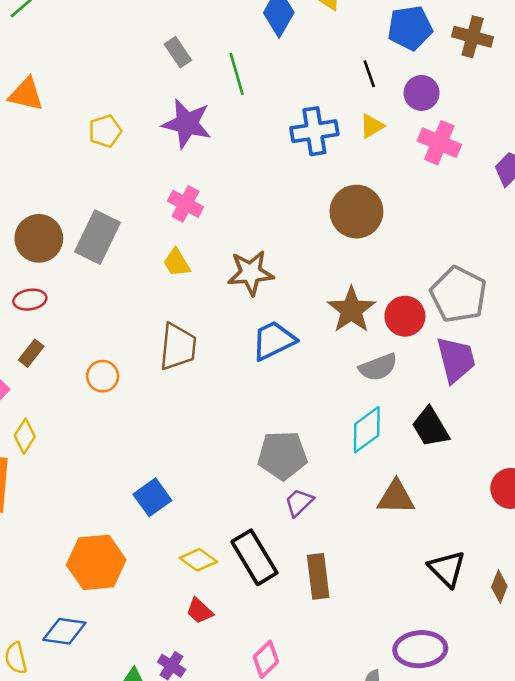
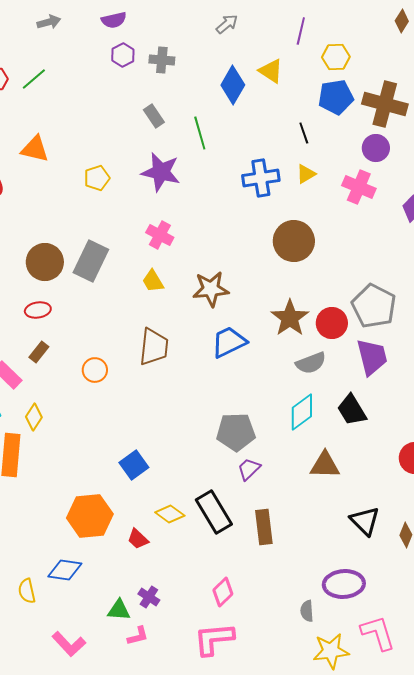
brown cross: (473, 37) -> (385, 104), size x1.4
purple circle: (422, 93) -> (376, 148), moved
red trapezoid: (200, 611) -> (138, 539), moved

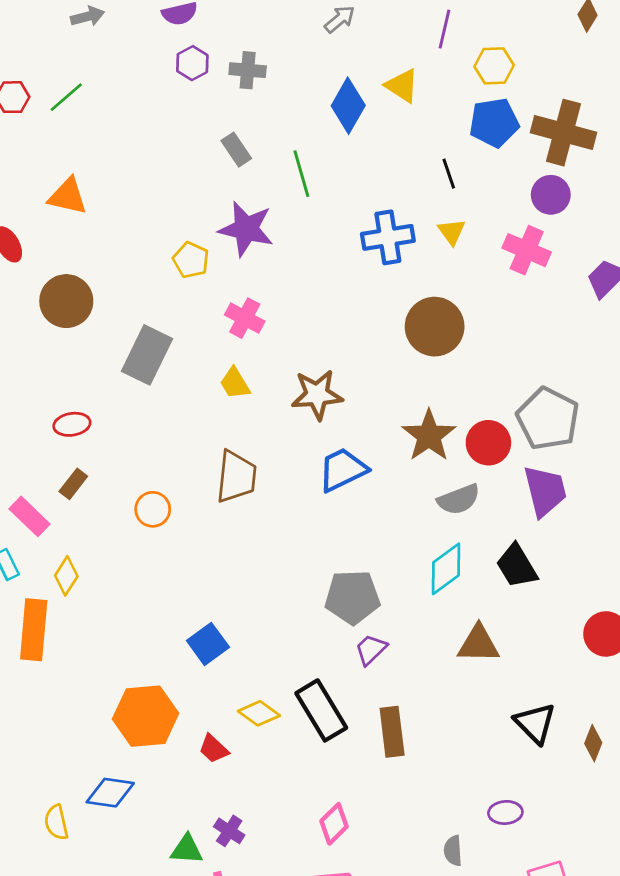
yellow triangle: (306, 174) -> (452, 232), turned -35
yellow pentagon: (97, 178) -> (191, 260), moved, turned -30
brown circle: (45, 262) -> (66, 301), moved
purple ellipse: (344, 584) -> (505, 812), size x0.6

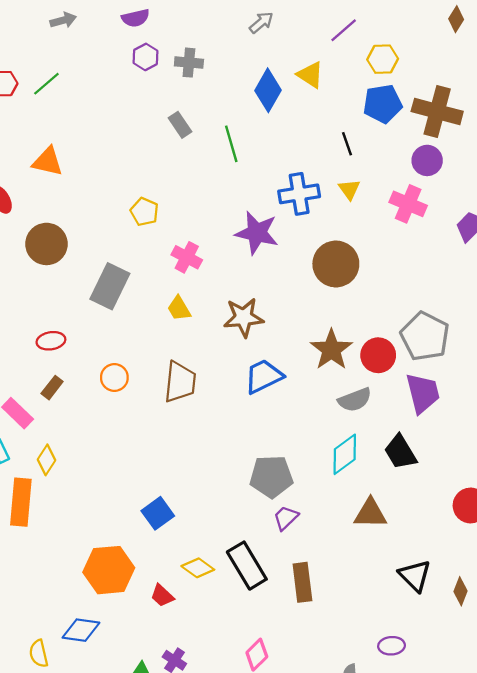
purple line: (445, 29) -> (344, 30), turned 36
purple star: (246, 229) -> (257, 233), moved
orange circle: (153, 509) -> (114, 378), moved

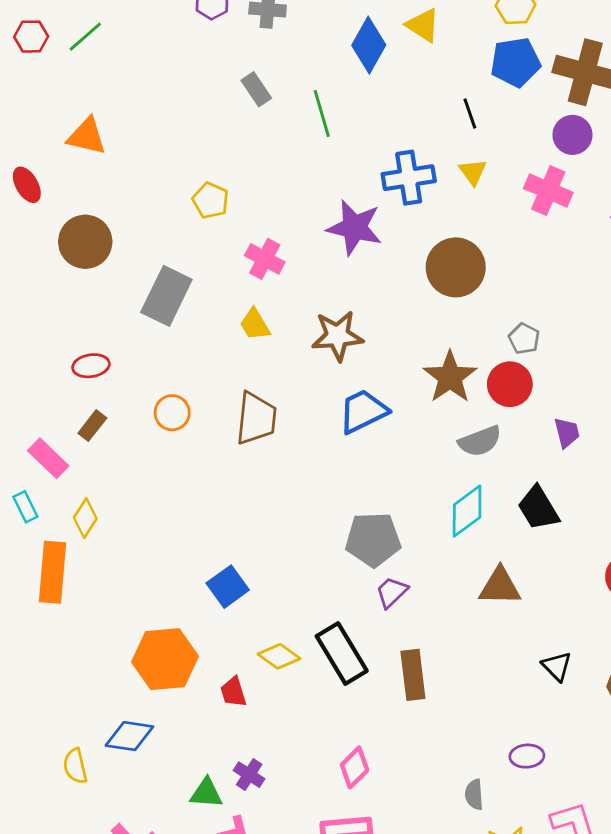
gray pentagon: (425, 336) -> (524, 339), moved, size x0.5
purple trapezoid: (423, 393) -> (567, 433), size x0.6
black triangle: (415, 576) -> (557, 666), size x0.7
red trapezoid: (162, 596) -> (233, 692), turned 30

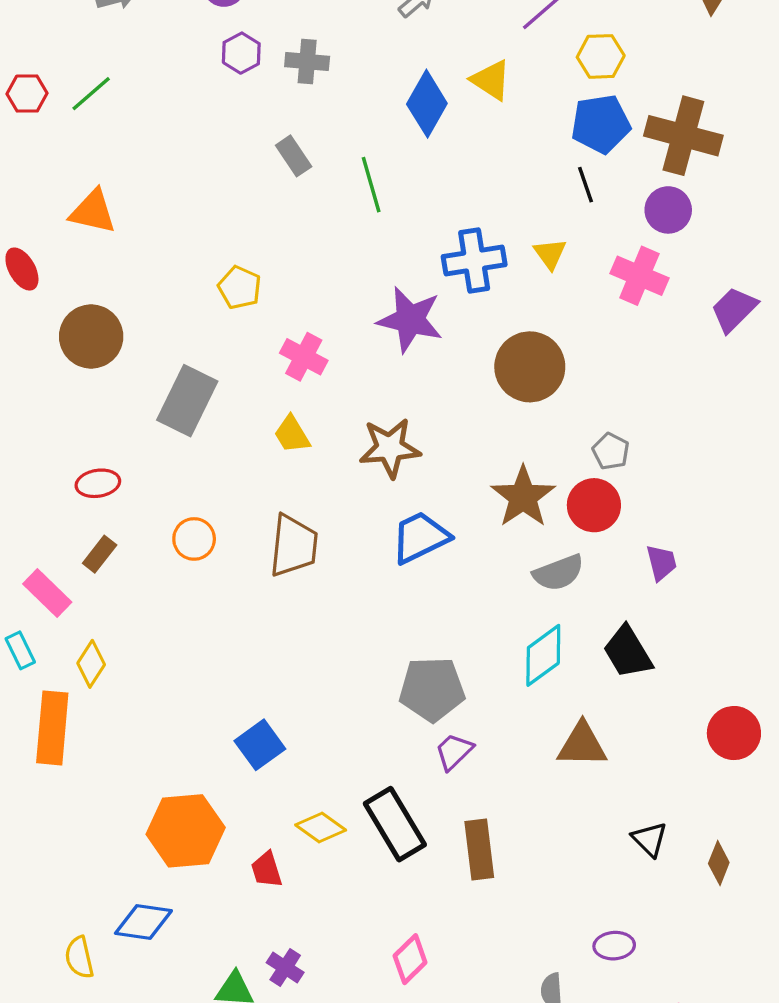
black line: (470, 114) -> (585, 185), moved

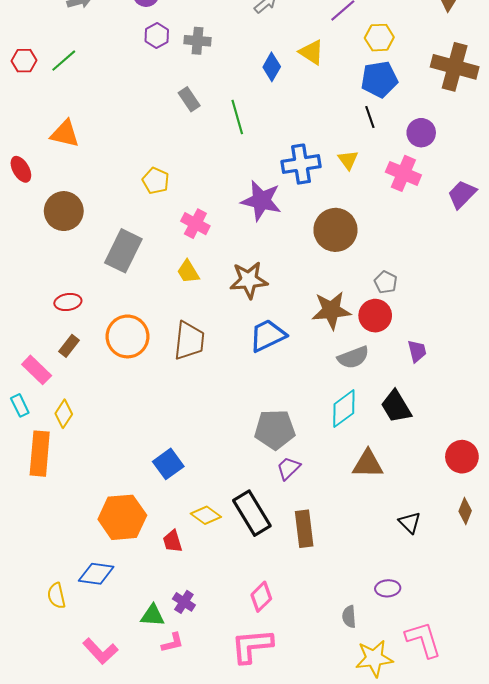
blue diamond: (427, 104) -> (272, 67), size x0.7
brown cross: (683, 136) -> (455, 67), moved
brown star: (523, 497) -> (331, 310), turned 30
orange circle: (194, 539) -> (128, 336), size x1.6
brown diamond: (719, 863) -> (465, 511), moved

